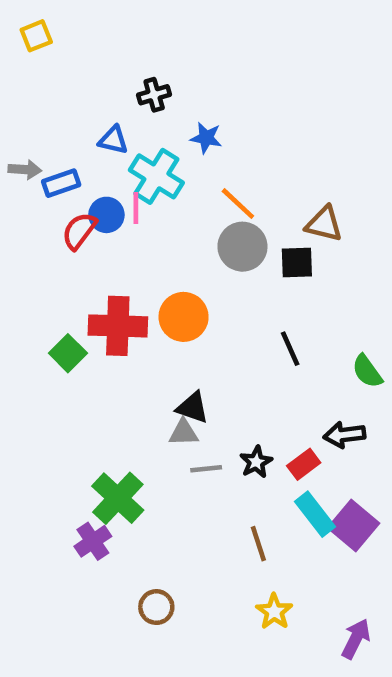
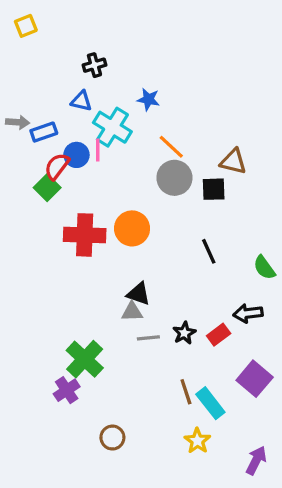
black cross: (154, 95) -> (94, 65), moved
green square: (68, 353) -> (47, 188), moved
cyan rectangle: (315, 514) -> (210, 403), moved

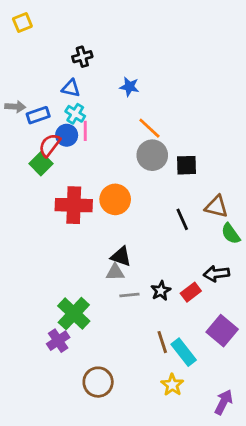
cyan cross: (112, 127) -> (75, 114), moved, size x0.6
brown triangle: (233, 161) -> (216, 207), moved
brown circle: (112, 438) -> (98, 382), size x1.4

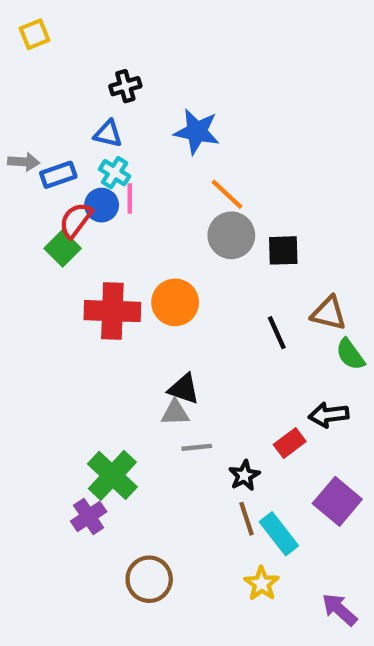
blue star: (129, 87) -> (197, 132), size x1.5
black star: (161, 291) -> (244, 475), moved
purple arrow: (224, 402) -> (339, 609), turned -75

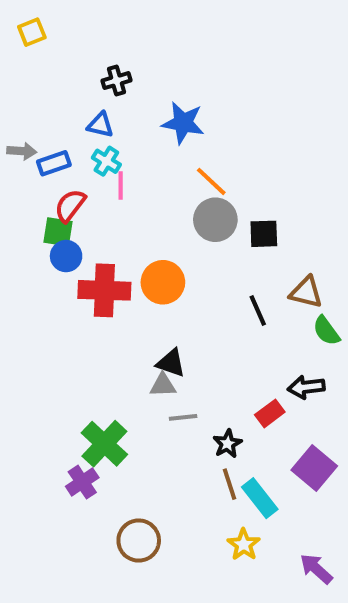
blue circle: (102, 205) -> (66, 256), moved
green square: (63, 248) -> (58, 232), turned -36

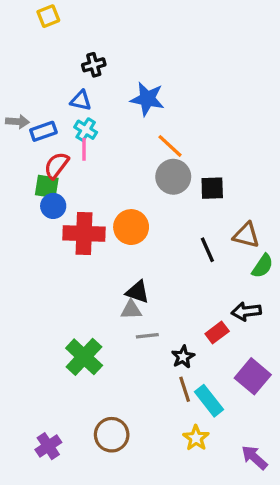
yellow square: (32, 32) -> (48, 16), moved
pink line: (121, 185) -> (84, 149), moved
green semicircle: (326, 331) -> (262, 266), turned -110
purple cross: (82, 482) -> (48, 446), moved

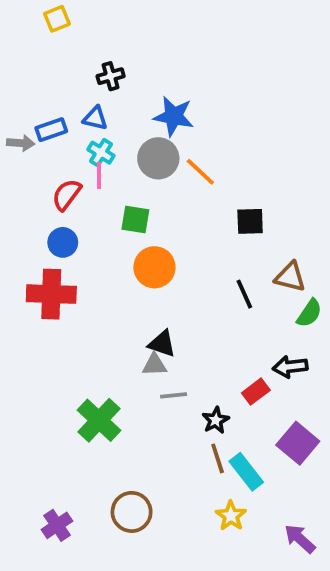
blue rectangle: (43, 131) -> (51, 130), moved
gray circle: (173, 177) -> (158, 158), moved
green square: (47, 186) -> (135, 219), moved
red cross: (84, 234) -> (51, 294), moved

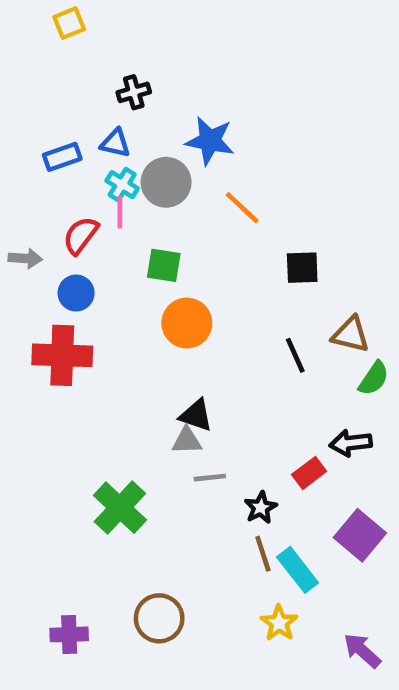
gray arrow: (21, 143) -> (25, 258), moved
gray circle: (158, 158) -> (166, 182), moved
purple cross: (57, 525) -> (69, 634), turned 32

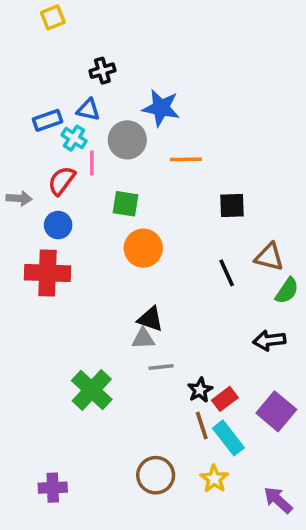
cyan cross: (122, 185) -> (74, 138), moved
orange line: (242, 208) -> (186, 159), turned -44
red rectangle: (309, 473) -> (225, 399), moved
brown circle: (159, 618) -> (156, 475), moved

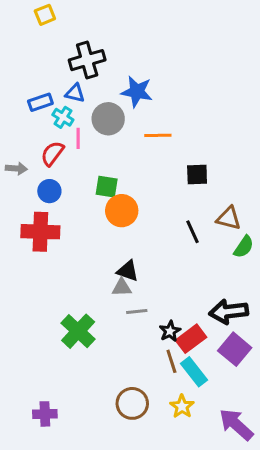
black cross: (102, 71) -> (87, 60), size x1.6
green square: (125, 204) -> (107, 187), moved
black arrow: (269, 340) -> (229, 312), moved, size x1.4
red rectangle: (225, 399) -> (191, 339), size x1.4
purple arrow: (278, 500) -> (236, 425), size x1.4

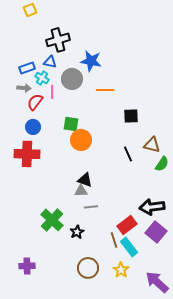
gray arrow: (16, 168) -> (24, 88), moved
black star: (170, 331) -> (77, 232), moved
purple cross: (45, 414) -> (27, 266), moved

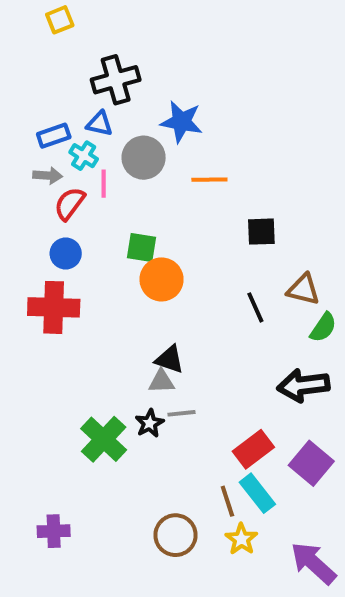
black arrow: (152, 207) -> (303, 385), moved
black star: (77, 232) -> (150, 423), moved
brown line: (114, 240) -> (227, 501), moved

